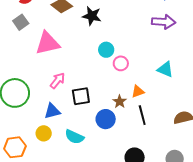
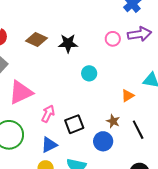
pink triangle: (48, 43) -> (21, 92), moved
pink circle: (121, 63) -> (113, 39), moved
orange triangle: (138, 91) -> (128, 96), moved

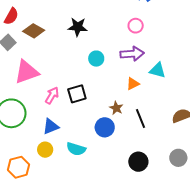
purple arrow: (139, 34) -> (132, 54), moved
pink circle: (113, 39) -> (136, 26), moved
brown diamond: (36, 40) -> (34, 31), moved
black square: (74, 124) -> (77, 94), moved

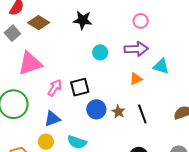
brown star: (116, 108) -> (118, 112), moved
blue circle: (105, 127) -> (96, 109), moved

